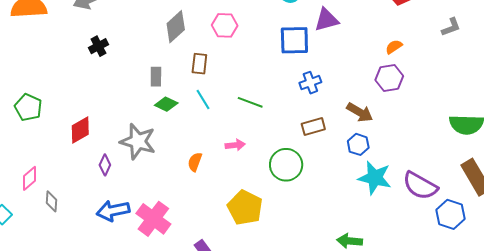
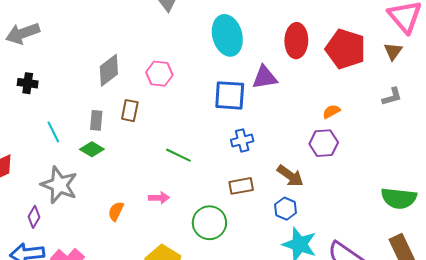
black cross: (98, 46) -> (28, 83), turned 30
gray rectangle: (156, 77) -> (96, 120), moved
cyan line: (203, 99) -> (53, 132), moved
purple diamond: (105, 165) -> (34, 217), moved

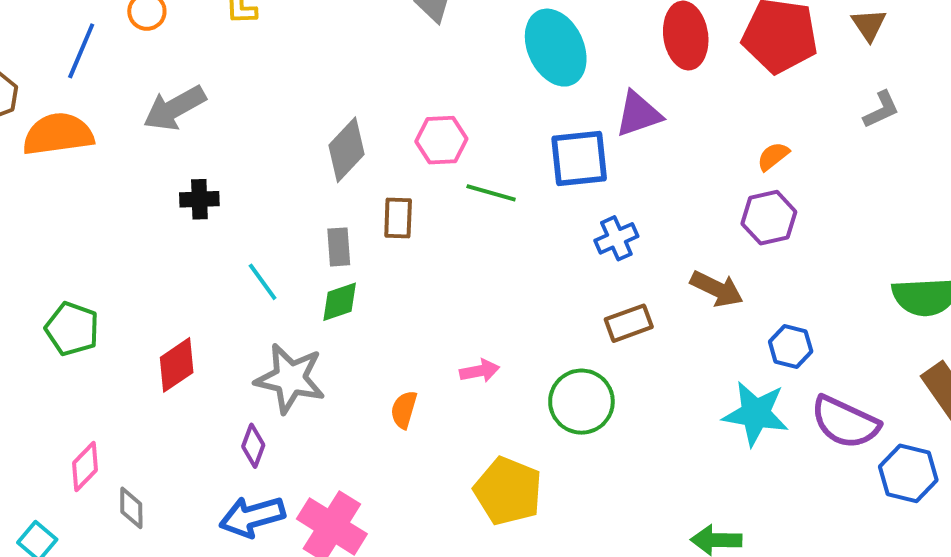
green diamond: (92, 149) -> (340, 302), turned -40
green line: (178, 155) -> (491, 193), moved
blue hexagon: (286, 209) -> (791, 346), moved

